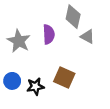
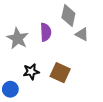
blue circle: (12, 81) -> (10, 89), moved
black star: (35, 86) -> (31, 72), moved

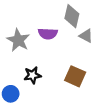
purple semicircle: (46, 32) -> (48, 34), turned 96
brown square: (60, 73) -> (75, 76), moved

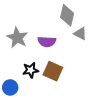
purple semicircle: (48, 34) -> (47, 42), moved
brown square: (75, 76) -> (53, 71), moved

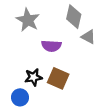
gray star: (17, 38) -> (28, 20), moved
blue circle: (10, 87) -> (20, 97), moved

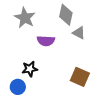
brown square: (58, 78) -> (80, 77), moved

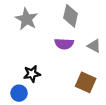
gray triangle: (79, 33) -> (94, 46), moved
purple semicircle: (46, 41) -> (64, 44), moved

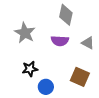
gray star: (27, 19) -> (25, 33), moved
blue circle: (19, 93) -> (46, 87), moved

